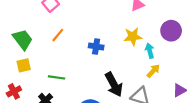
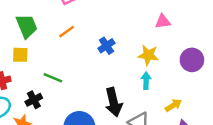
blue cross: (96, 47) -> (106, 46), moved, turned 32
cyan arrow: (150, 51) -> (146, 81), moved
yellow arrow: (153, 71) -> (173, 105), moved

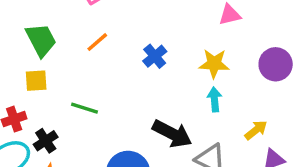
black cross: (34, 100) -> (46, 141), moved
black arrow: (114, 102) -> (172, 134), turned -44

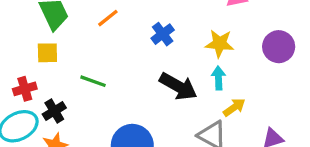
yellow arrow: (256, 130) -> (234, 107), moved
black arrow: (172, 134) -> (178, 86), moved

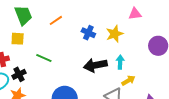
blue cross: (163, 34) -> (88, 33), turned -32
yellow star: (220, 44) -> (115, 34), moved, turned -30
black arrow: (178, 86) -> (95, 65), turned 135

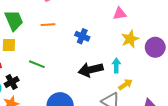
pink triangle: (135, 14) -> (120, 14), moved
orange line: (56, 20) -> (48, 25), turned 32
yellow star: (115, 34) -> (130, 39), moved

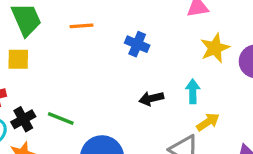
green line: (37, 64) -> (61, 119), moved
black arrow: (91, 70) -> (151, 98), size x0.6

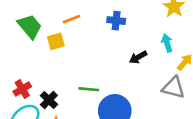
yellow square: (18, 59) -> (56, 41), moved
green line: (61, 119) -> (89, 89), moved

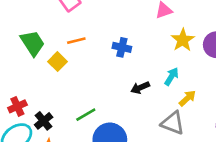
yellow square: (56, 41) -> (58, 62), turned -36
cyan arrow: (167, 43) -> (171, 77), turned 42
green line: (89, 89) -> (86, 115), turned -42

